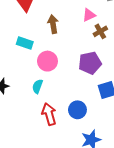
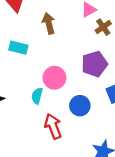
pink circle: (47, 61) -> (54, 78), moved
blue circle: (77, 110) -> (80, 106), moved

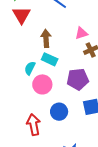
cyan rectangle: (18, 48) -> (50, 59), moved
cyan semicircle: (37, 96) -> (30, 68), moved

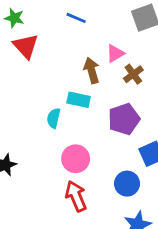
brown arrow: (46, 38) -> (92, 70), moved
pink circle: (42, 84) -> (76, 159), moved
blue circle: (59, 112) -> (127, 184), moved

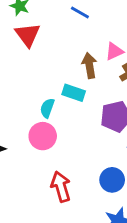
pink circle: (76, 159) -> (43, 136), moved

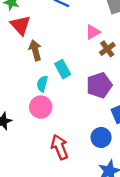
brown arrow: (89, 65) -> (35, 50), moved
cyan rectangle: (74, 93) -> (63, 69), turned 48

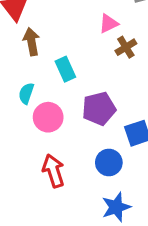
cyan semicircle: (42, 84) -> (26, 93), moved
purple pentagon: (99, 85) -> (99, 109), moved
pink circle: (41, 107) -> (48, 117), moved

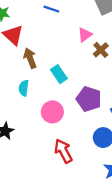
cyan semicircle: (26, 93) -> (24, 88), moved
purple pentagon: (99, 109) -> (89, 99), turned -30

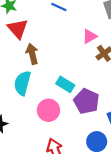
cyan rectangle: (59, 74) -> (65, 84), moved, turned -30
cyan semicircle: (24, 88) -> (22, 83), size x1.5

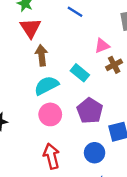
cyan semicircle: (22, 83) -> (46, 86), moved, turned 40
cyan rectangle: (65, 84) -> (80, 73), moved

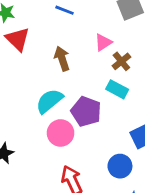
brown arrow: (42, 55) -> (62, 59), moved
cyan rectangle: (80, 73) -> (117, 89), moved
purple pentagon: (90, 111) -> (86, 111), moved

